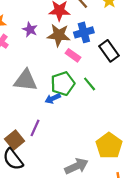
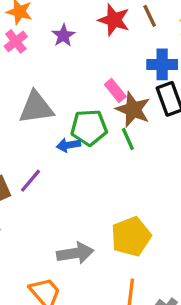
blue cross: (84, 32) -> (162, 64), moved
brown star: (59, 35) -> (133, 109), moved
gray triangle: (25, 80) -> (36, 108), turned -30

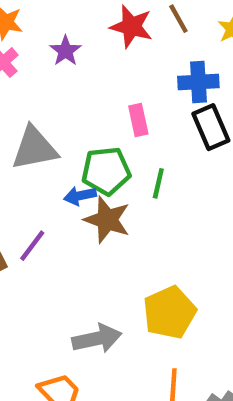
pink rectangle: (115, 91) -> (138, 120), turned 30
brown star: (133, 109) -> (107, 220), moved
green line: (128, 139) -> (158, 183), turned 40

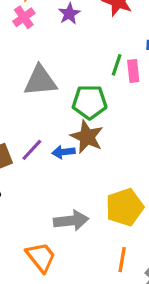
pink rectangle: (138, 120) -> (133, 71), moved
green line: (158, 183) -> (117, 65), moved
blue arrow: (80, 196) -> (63, 152), moved

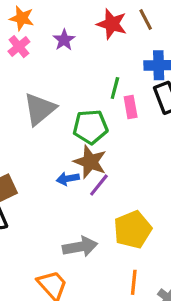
pink rectangle: (133, 71) -> (131, 107), moved
gray triangle: (40, 81) -> (40, 109), turned -30
purple line: (32, 150) -> (99, 185), moved

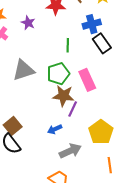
pink rectangle: (131, 107) -> (87, 80), moved, size x1.5
gray triangle: (40, 109) -> (23, 70), turned 35
blue arrow: (68, 179) -> (55, 129), moved

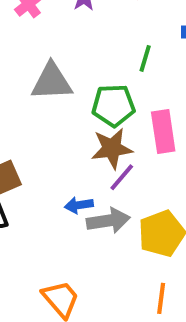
brown star: (63, 96) -> (112, 148), turned -30
gray arrow: (70, 151) -> (108, 221), moved

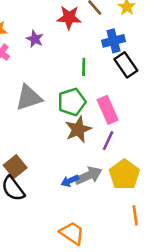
purple line: (122, 177) -> (108, 141), moved
blue arrow: (79, 205) -> (70, 181), moved

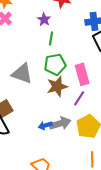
purple star: (35, 39) -> (44, 19), moved
green line: (84, 67) -> (51, 38), moved
gray triangle: (29, 98) -> (22, 74), moved, turned 30

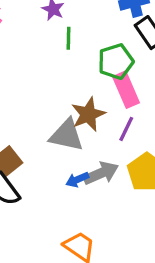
green pentagon: (55, 64) -> (116, 62), moved
gray triangle: (22, 74) -> (66, 135), moved

